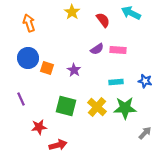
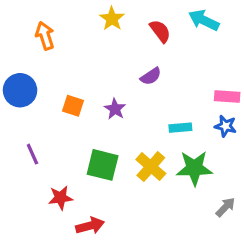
pink rectangle: (118, 50) -> (227, 96), moved
blue circle: (28, 58) -> (20, 90), moved

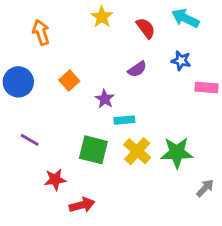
orange square: (73, 106) -> (69, 80), moved, turned 30
blue star: (226, 126) -> (181, 61), moved
cyan rectangle: (180, 128) -> (124, 120), moved
purple line: (32, 154) -> (30, 140), turned -36

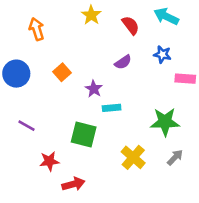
yellow cross: (137, 151) -> (133, 157), moved
green star: (177, 153) -> (165, 122), moved
gray arrow: (205, 188) -> (175, 157), moved

